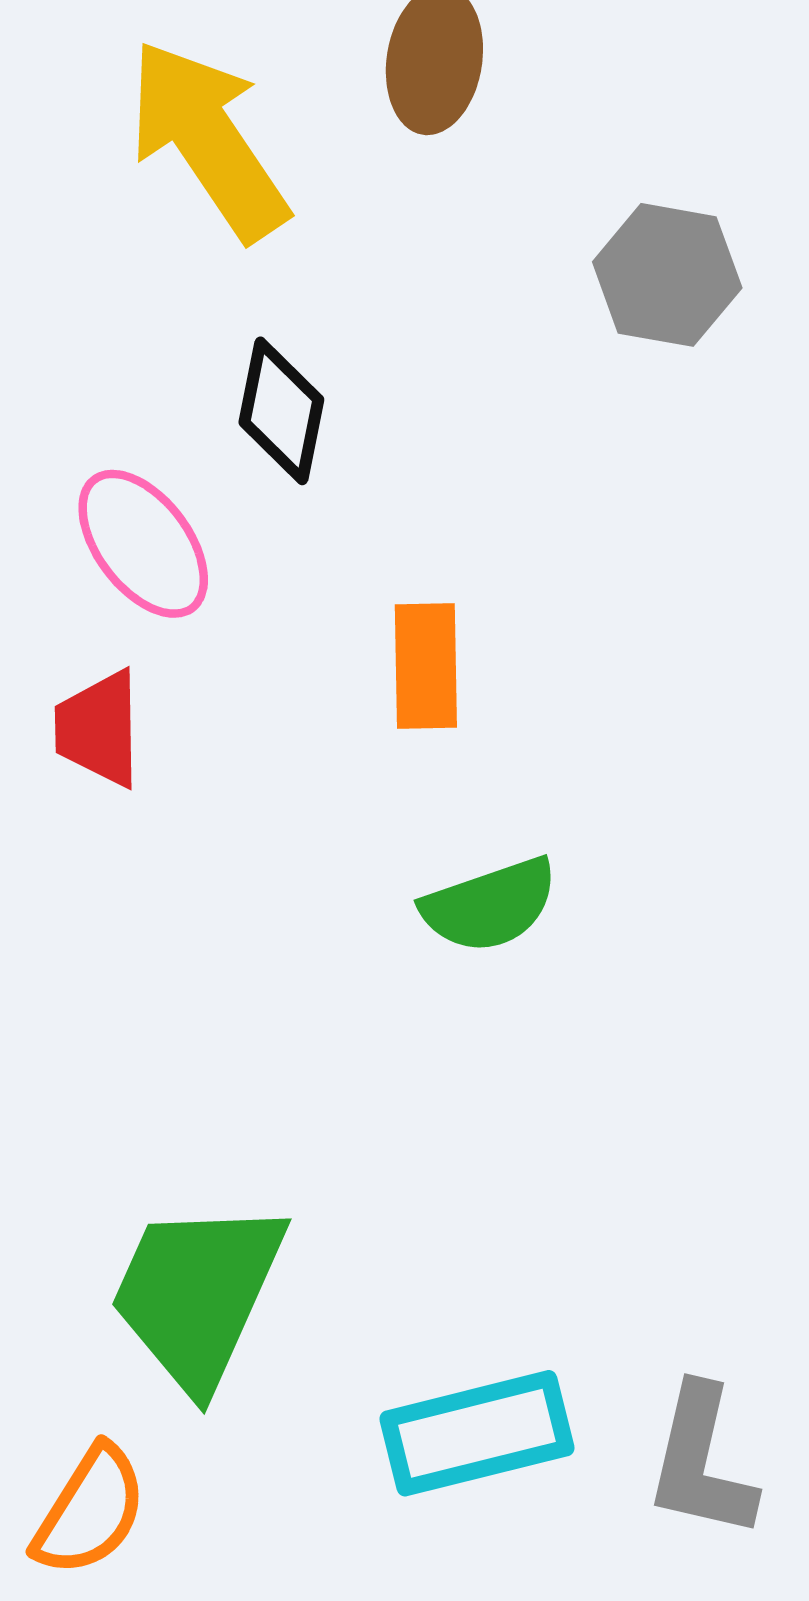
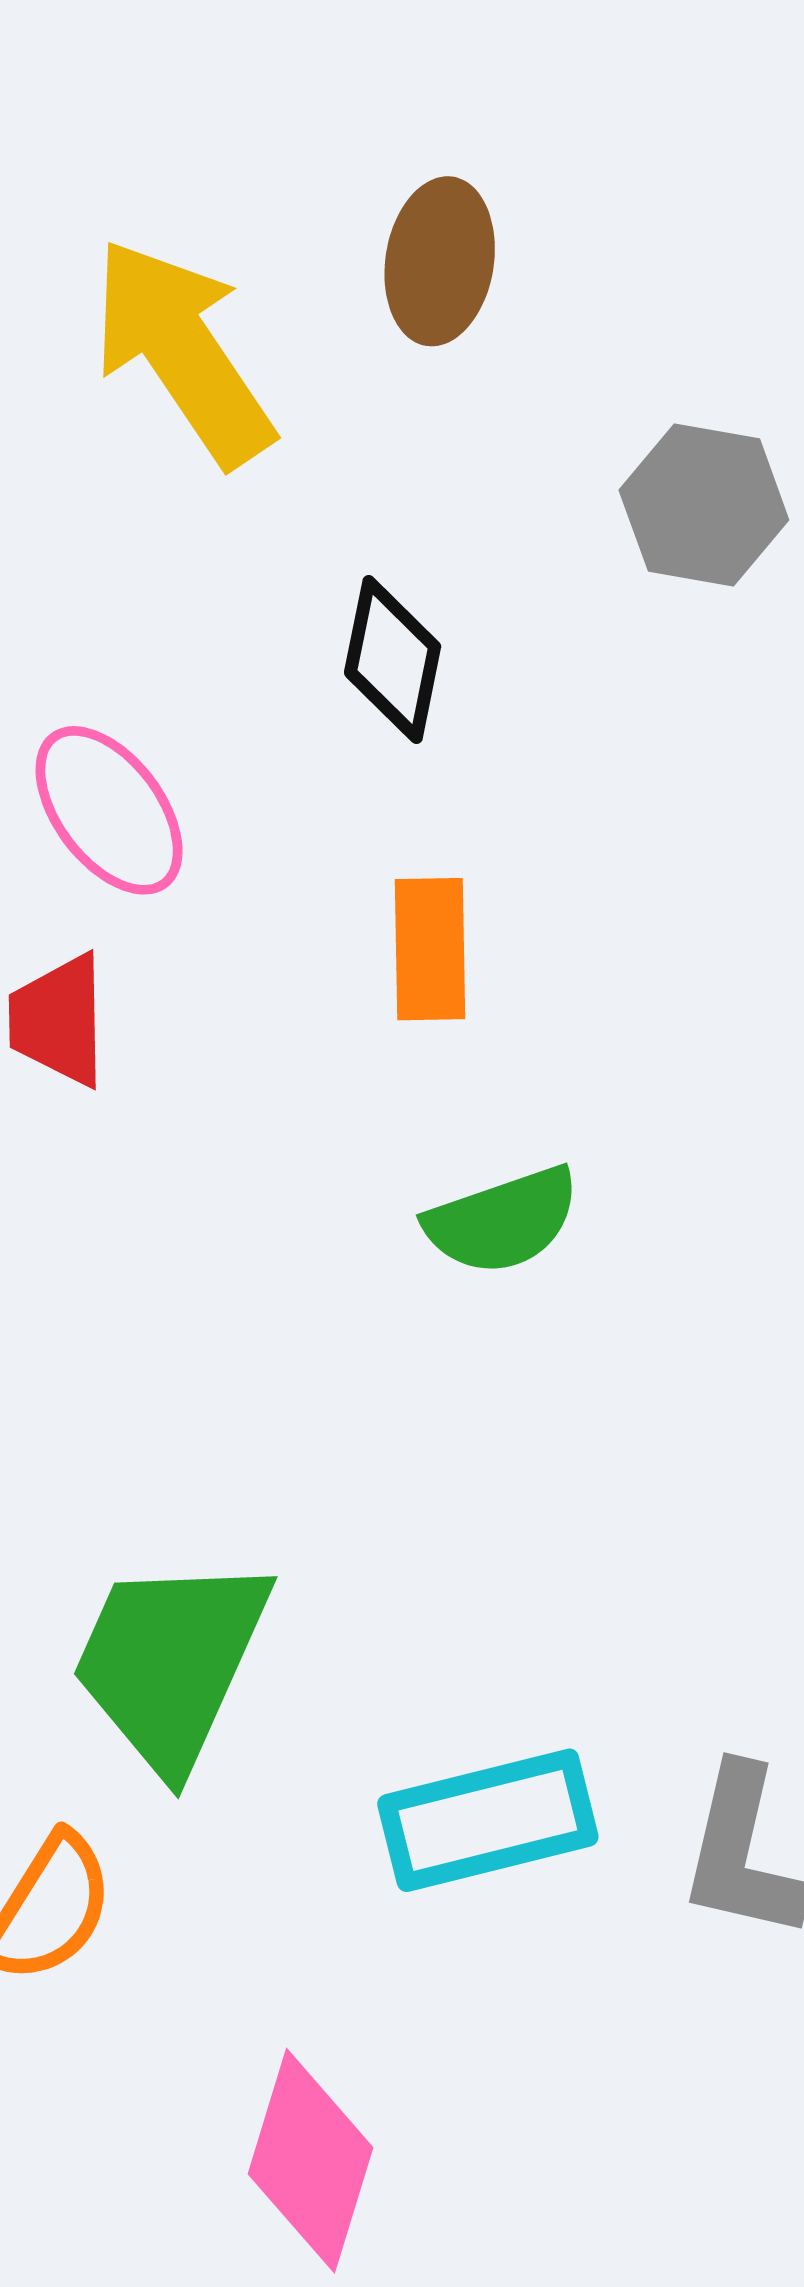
black diamond: (281, 411) -> (393, 660), moved

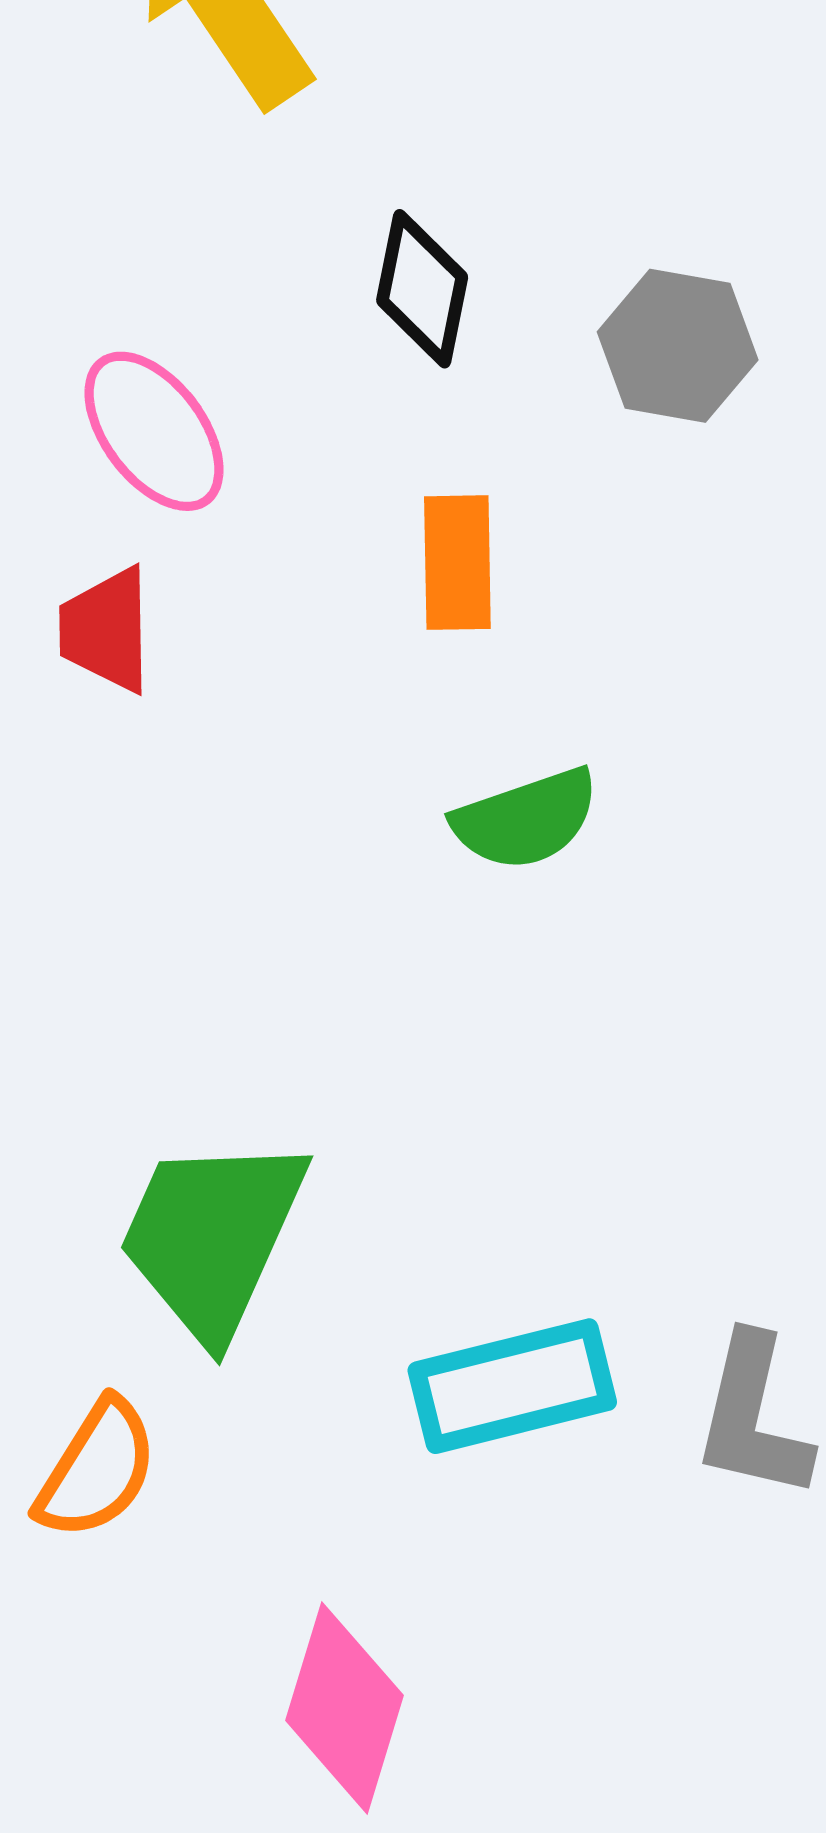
gray hexagon: (704, 505) -> (678, 346), moved

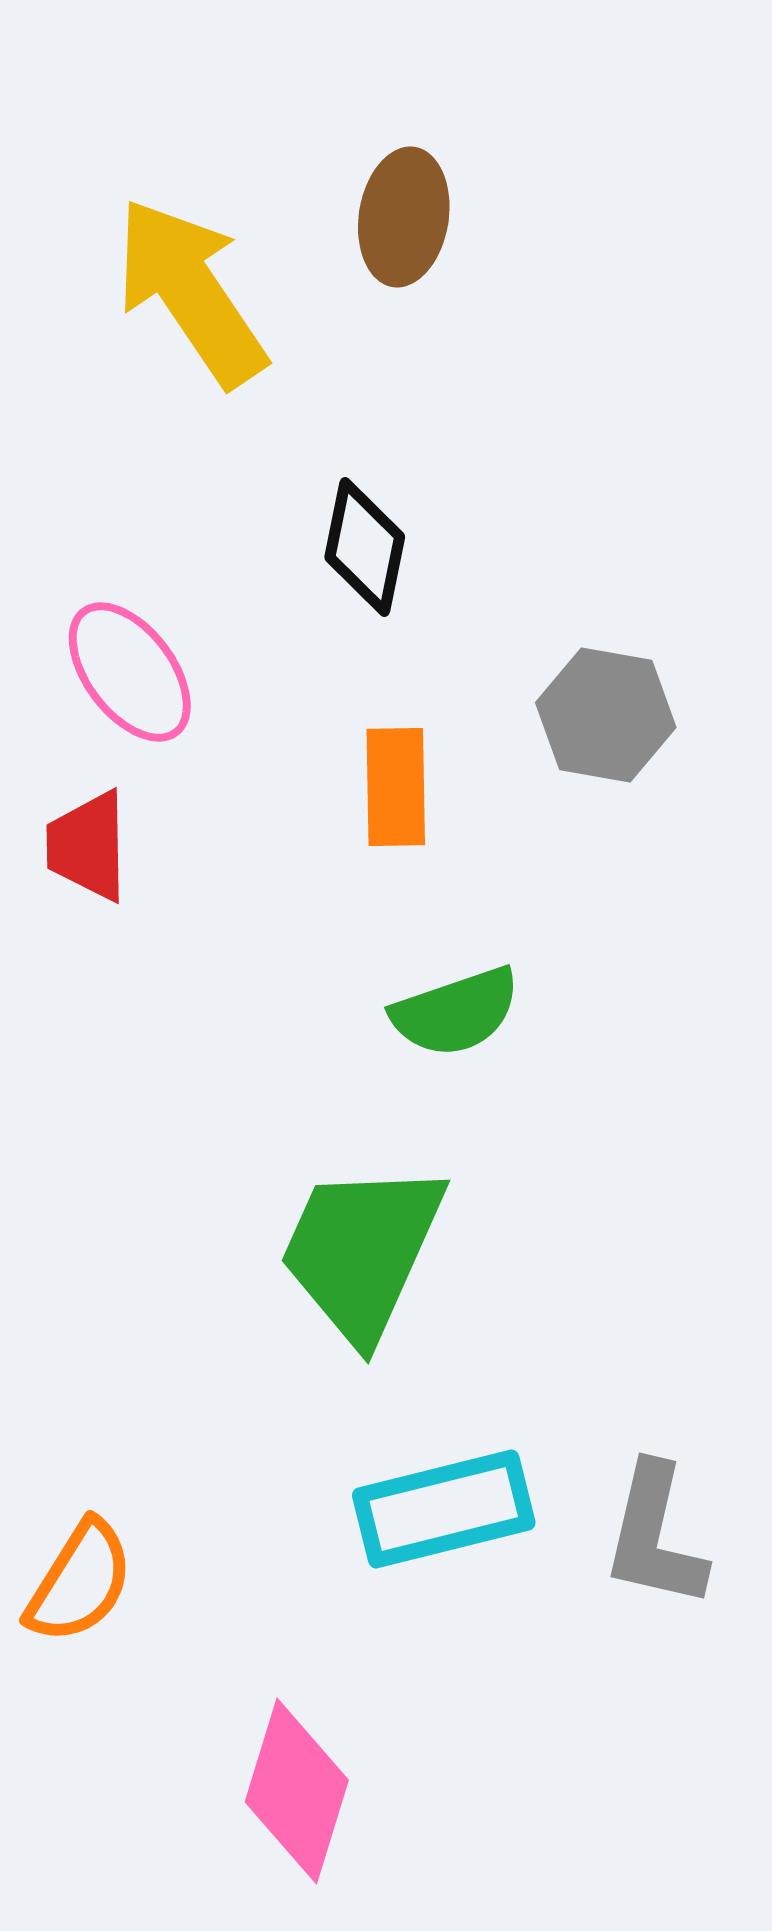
gray hexagon: (678, 346) -> (606, 715), moved
green trapezoid: (212, 1237) -> (362, 1251), moved

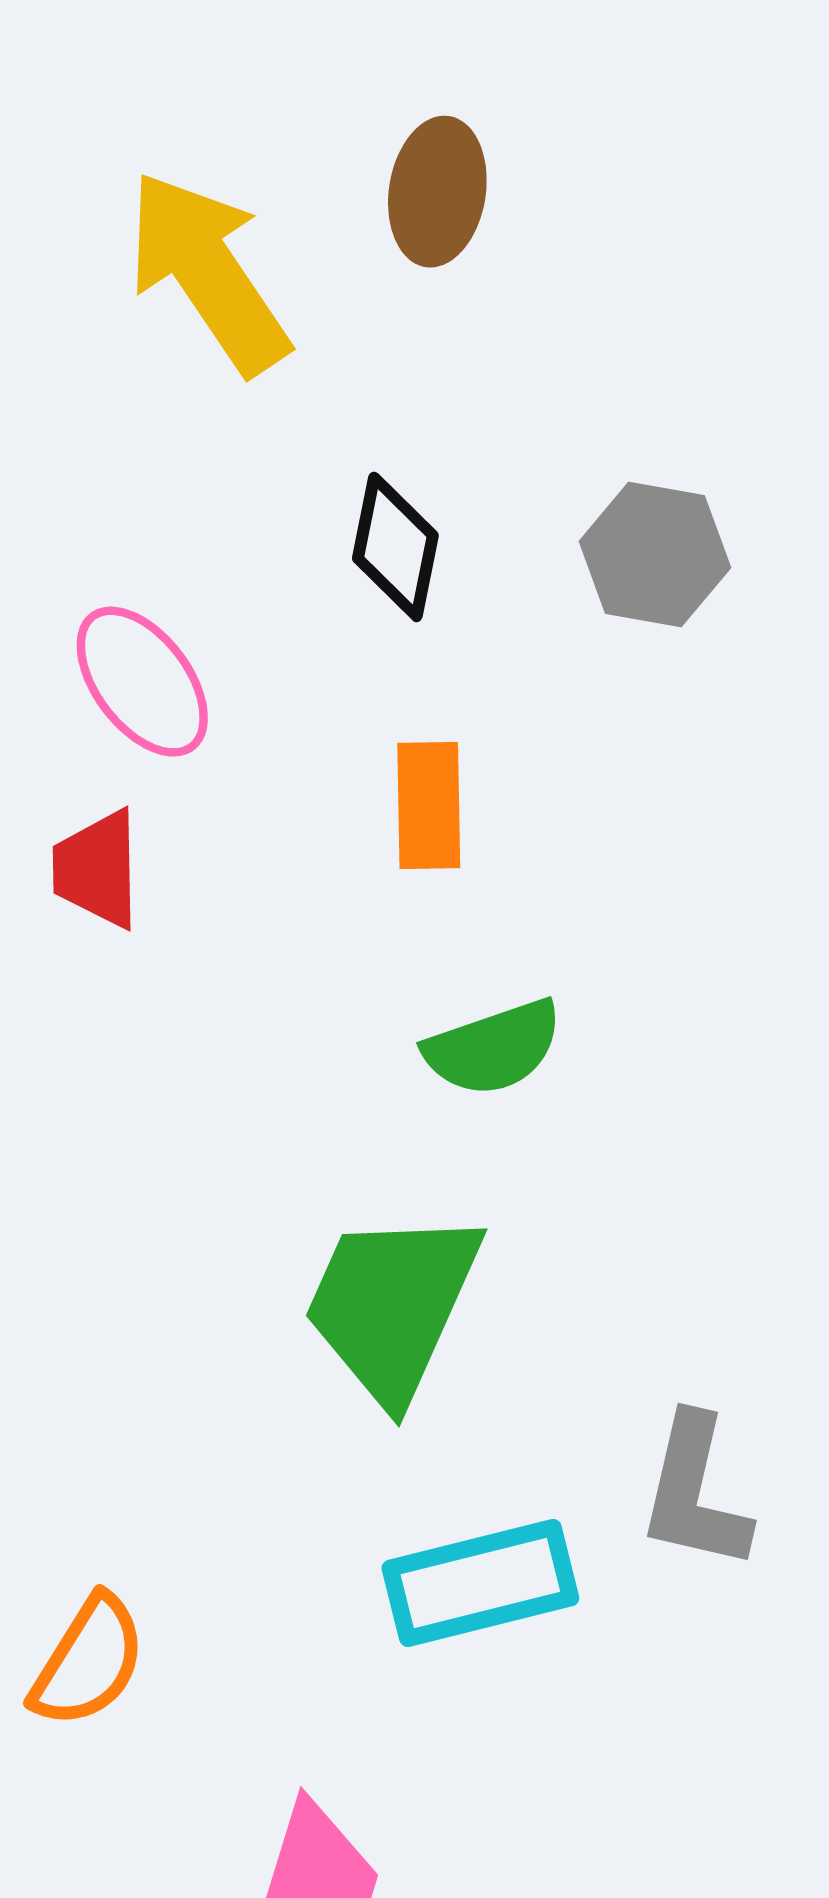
gray hexagon: (606, 715) -> (655, 555), moved
gray L-shape: (655, 1536) -> (695, 1493), moved

